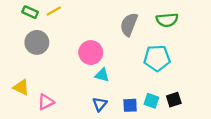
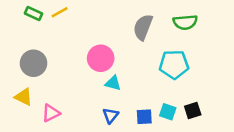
gray circle: (37, 42) -> (33, 63), moved

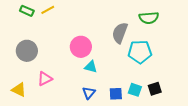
gray semicircle: (143, 27) -> (120, 33), moved
yellow triangle: (24, 97) -> (19, 90), moved
pink triangle: (51, 113) -> (45, 79), moved

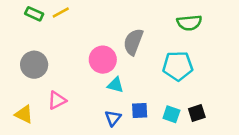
gray semicircle: (120, 33) -> (133, 42), moved
blue square: (116, 94) -> (140, 110), moved

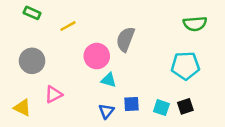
yellow line: (61, 13) -> (68, 26), moved
green semicircle: (189, 23) -> (195, 24), moved
cyan pentagon: (178, 66) -> (185, 66), moved

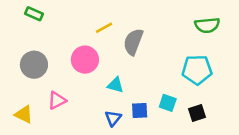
yellow line: (68, 26) -> (104, 28), moved
pink circle: (97, 56) -> (85, 60), moved
cyan square: (161, 108) -> (168, 103), moved

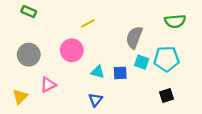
gray semicircle: (133, 42) -> (134, 37), moved
cyan square: (168, 103) -> (142, 62), moved
blue square: (140, 111) -> (120, 73), moved
yellow triangle: (24, 114) -> (20, 97), turned 49

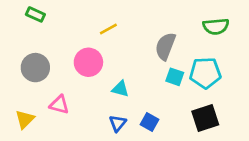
blue square: (120, 73) -> (150, 122), moved, turned 32
pink triangle: (48, 85) -> (59, 105), turned 42
black square: (166, 96) -> (205, 118), size x1.5

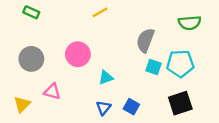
yellow line: (108, 29) -> (100, 12), moved
cyan triangle: (120, 89) -> (106, 78), turned -35

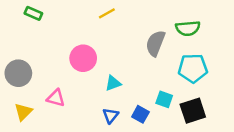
green semicircle: (190, 23) -> (188, 28), moved
gray circle: (31, 59) -> (18, 73), moved
cyan square: (154, 67) -> (164, 99), moved

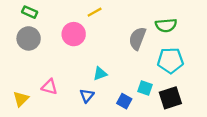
pink circle: (83, 58) -> (74, 34), moved
gray circle: (18, 73) -> (29, 38), moved
blue triangle: (111, 116) -> (87, 96), moved

